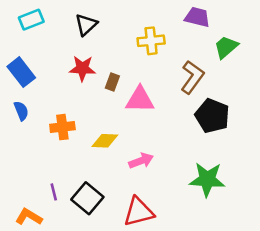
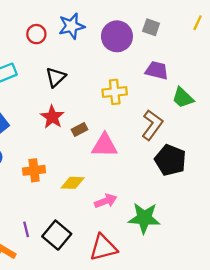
green trapezoid: (226, 47) -> (183, 98), turned -95
red star: (82, 68) -> (52, 117), turned 30
brown rectangle: (112, 82) -> (79, 129), turned 42
green star: (207, 179) -> (144, 218), moved

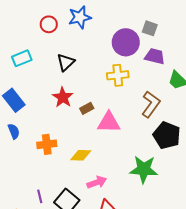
gray square: (151, 27) -> (150, 28), moved
purple circle: (117, 36) -> (126, 42), moved
pink arrow: (106, 201) -> (97, 182), moved
green star: (144, 218) -> (144, 169), moved

